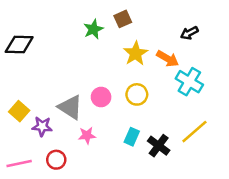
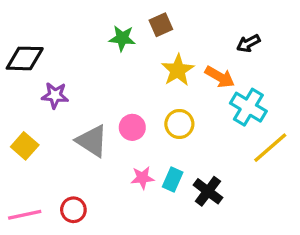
green star: (93, 29) -> (122, 38), turned 30
purple star: (42, 126) -> (55, 95), moved
yellow line: (194, 132) -> (270, 148), moved
pink star: (87, 135) -> (142, 178), moved

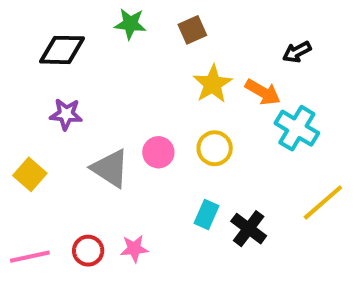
green star: (122, 38) -> (130, 24), moved
black diamond: (25, 58) -> (62, 50), moved
yellow line: (270, 148) -> (323, 202), moved
pink star: (142, 178) -> (134, 249), moved

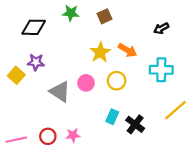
yellow star: (213, 84) -> (100, 52), moved
orange arrow: (263, 92) -> (127, 50), moved
cyan cross: (297, 128) -> (161, 70), turned -30
yellow square: (30, 174) -> (16, 75), moved

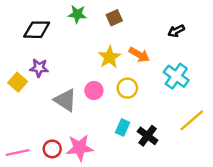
cyan cross: (161, 70) -> (176, 76), turned 35
pink star: (73, 135) -> (80, 148), size x1.6

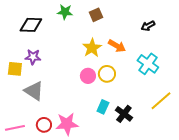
yellow square: (18, 82) -> (15, 69), turned -35
pink circle: (94, 90) -> (88, 76), moved
gray triangle: (65, 100) -> (34, 91), moved

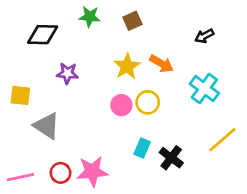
purple star: (33, 57) -> (67, 73), moved

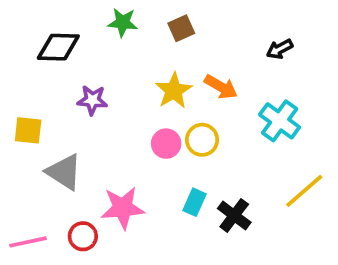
pink star: (92, 172) -> (123, 208), moved

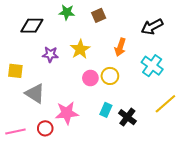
black arrow: (280, 49) -> (152, 27), size x1.5
orange arrow: (221, 87) -> (120, 47), turned 78
yellow star: (174, 91) -> (80, 49), moved

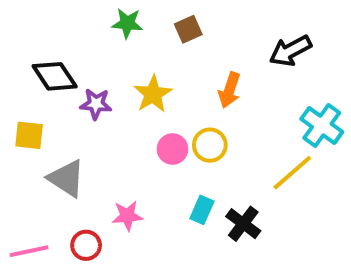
black diamond: (32, 26) -> (55, 76), moved, turned 55
cyan cross: (152, 66) -> (322, 125), moved
yellow line: (165, 104) -> (292, 173), moved
pink star: (67, 113) -> (127, 216), size x0.7

